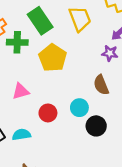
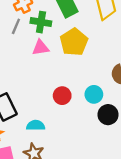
pink triangle: (21, 91) -> (41, 48), moved
cyan semicircle: (22, 135) -> (36, 125), moved

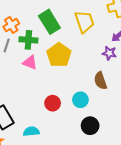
pink triangle: (41, 48) -> (30, 63), turned 35
black circle: (108, 115) -> (90, 126), moved

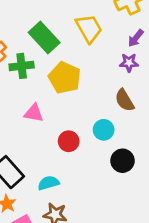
pink triangle: (30, 63) -> (34, 113), moved

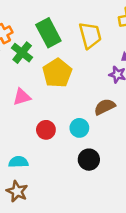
green cross: (22, 66) -> (22, 53), turned 30
brown semicircle: (124, 100) -> (105, 107), turned 80
pink triangle: (34, 113) -> (22, 97), turned -42

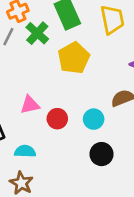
pink triangle: (22, 97) -> (30, 105), moved

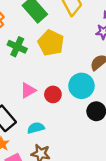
green cross: (37, 33) -> (17, 47), moved
cyan circle: (94, 119) -> (81, 86), size x1.5

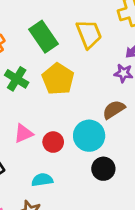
cyan semicircle: (36, 128) -> (42, 180), moved

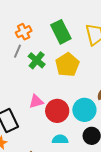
red circle: (53, 142) -> (57, 111), size x1.5
cyan semicircle: (42, 180) -> (60, 139), moved

